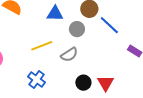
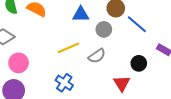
black circle: (83, 83) -> (139, 63), moved
red triangle: (105, 83) -> (122, 83), moved

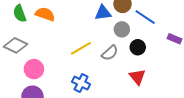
blue triangle: (81, 14) -> (103, 13), moved
gray circle: (104, 29) -> (122, 29), moved
black circle: (139, 63) -> (138, 47), moved

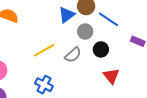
blue triangle: (103, 13) -> (67, 15), turned -30
red triangle: (137, 77) -> (111, 76), moved

